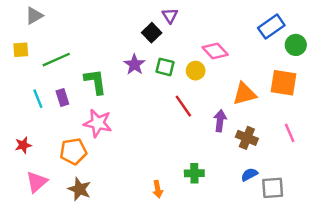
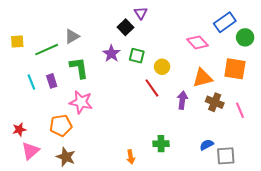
gray triangle: (34, 16) -> (72, 36), moved
pink diamond: (215, 51) -> (197, 42), moved
yellow circle: (196, 71) -> (162, 67), moved
brown cross: (247, 138) -> (215, 102), moved
red star: (23, 145) -> (19, 130), moved

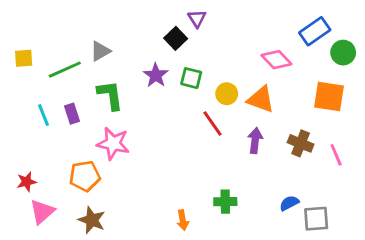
orange triangle: (203, 78) -> (261, 99), moved, turned 35

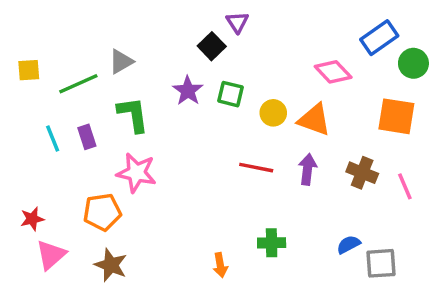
red line: (213, 124) -> (256, 168), moved, turned -44

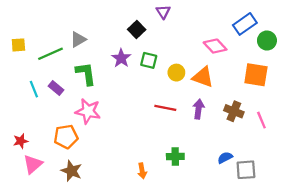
purple triangle: (237, 22) -> (163, 12), moved
purple rectangle: (87, 137) -> (56, 88), turned -32

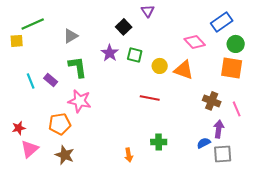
green circle: (267, 41) -> (236, 44), moved
green line: (50, 54) -> (33, 24), moved
purple arrow: (198, 109) -> (219, 129), moved

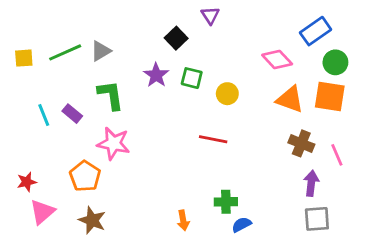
green line: (33, 24) -> (65, 52), moved
orange triangle: (184, 70) -> (290, 99), moved
orange pentagon: (60, 124) -> (85, 176), turned -30
blue semicircle: (204, 143) -> (242, 225), moved

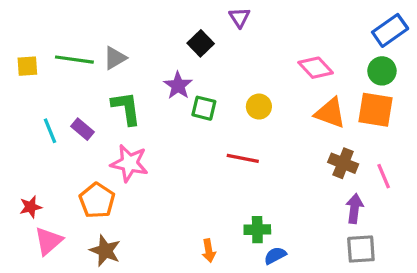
blue rectangle: (316, 31) -> (390, 30), moved
green line: (65, 52) -> (74, 60), turned 32
green square: (192, 78) -> (204, 108), moved

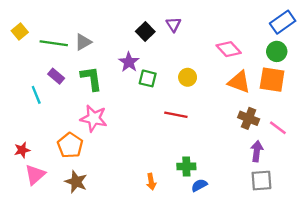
purple triangle: (239, 17) -> (173, 24), moved
yellow square: (27, 66) -> (20, 32), moved, turned -35
purple rectangle: (82, 129) -> (56, 76), moved
pink line: (384, 176) -> (278, 128), turned -30

